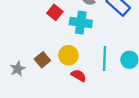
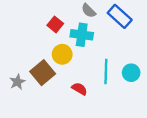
yellow circle: (68, 55) -> (62, 54), moved
brown square: (42, 60) -> (43, 73), size x1.5

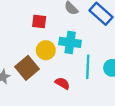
red square: (55, 24) -> (39, 21), turned -32
cyan cross: (82, 35) -> (70, 42), moved

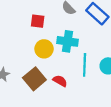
brown square: (27, 68) -> (34, 79), moved

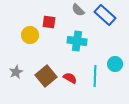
yellow circle: (44, 49) -> (30, 35), moved
cyan line: (85, 65) -> (95, 76), moved

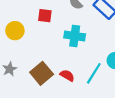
yellow circle: (30, 35) -> (15, 31), moved
cyan line: (95, 76) -> (94, 73), turned 30

